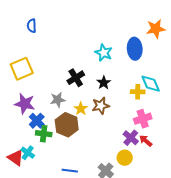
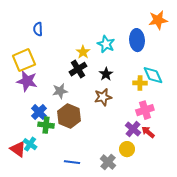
blue semicircle: (32, 26) -> (38, 29), moved
purple star: (25, 104) -> (27, 81), moved
yellow star: (81, 109) -> (83, 52), moved

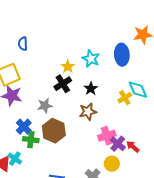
yellow cross: (140, 83) -> (125, 98), turned -32
pink cross: (145, 110) -> (107, 136), moved

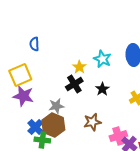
brown star: (88, 112) -> (92, 122), moved
brown hexagon: (54, 131) -> (53, 125), moved

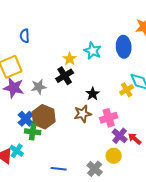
black star: (102, 89) -> (93, 94), moved
gray star: (56, 106) -> (39, 87), moved
pink cross: (118, 136) -> (109, 118), moved

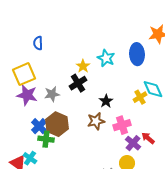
red arrow: (135, 139) -> (148, 138), moved

